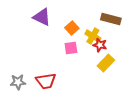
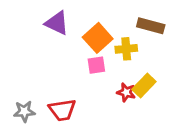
orange square: (72, 28) -> (98, 38), size x1.5
yellow cross: (93, 36) -> (126, 49), turned -35
red star: (100, 45) -> (126, 92), moved

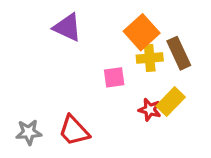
brown rectangle: (151, 26) -> (179, 53), moved, turned 50
orange square: (98, 38) -> (142, 32), moved
red trapezoid: (62, 110) -> (74, 131), turned 56

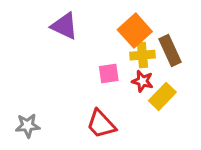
red star: (150, 110) -> (142, 81), moved
red trapezoid: (74, 131) -> (101, 124), moved

